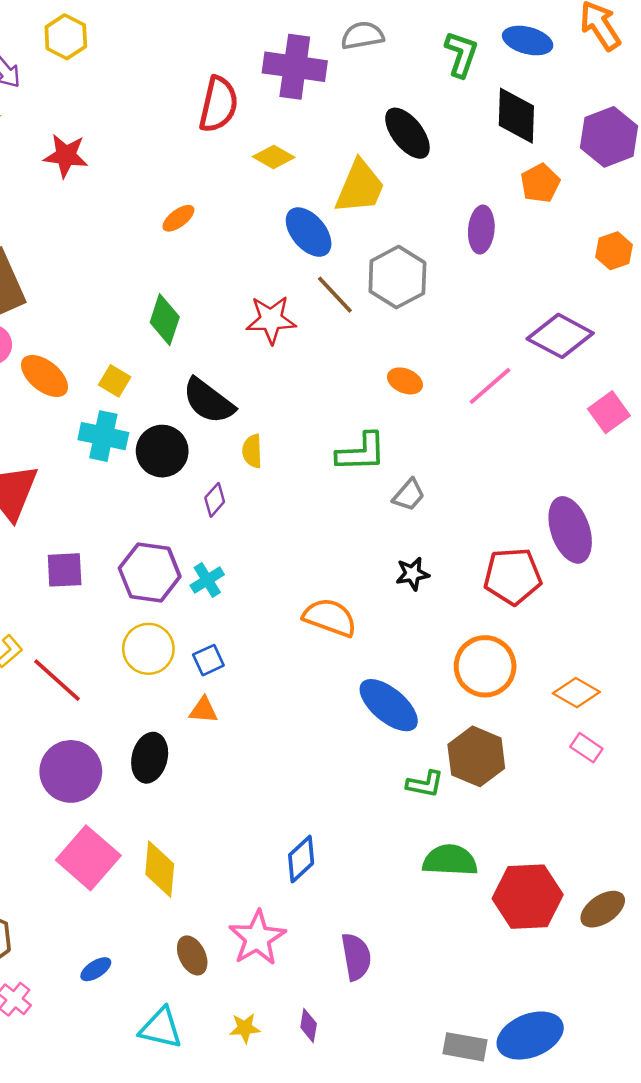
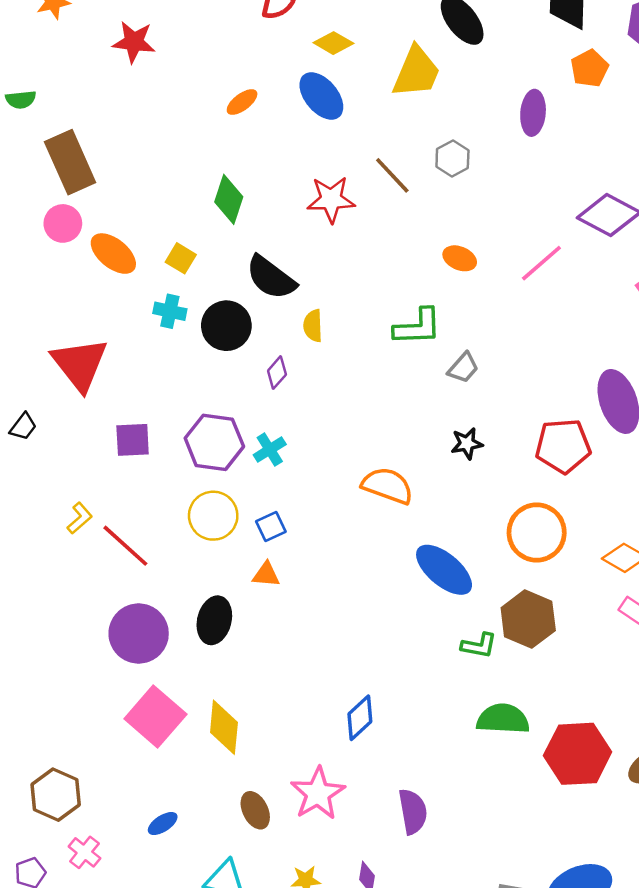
blue ellipse: (309, 232) -> (321, 96), moved
gray hexagon: (397, 277) -> (452, 159), size x0.6
cyan cross: (103, 436) -> (170, 311), size x0.7

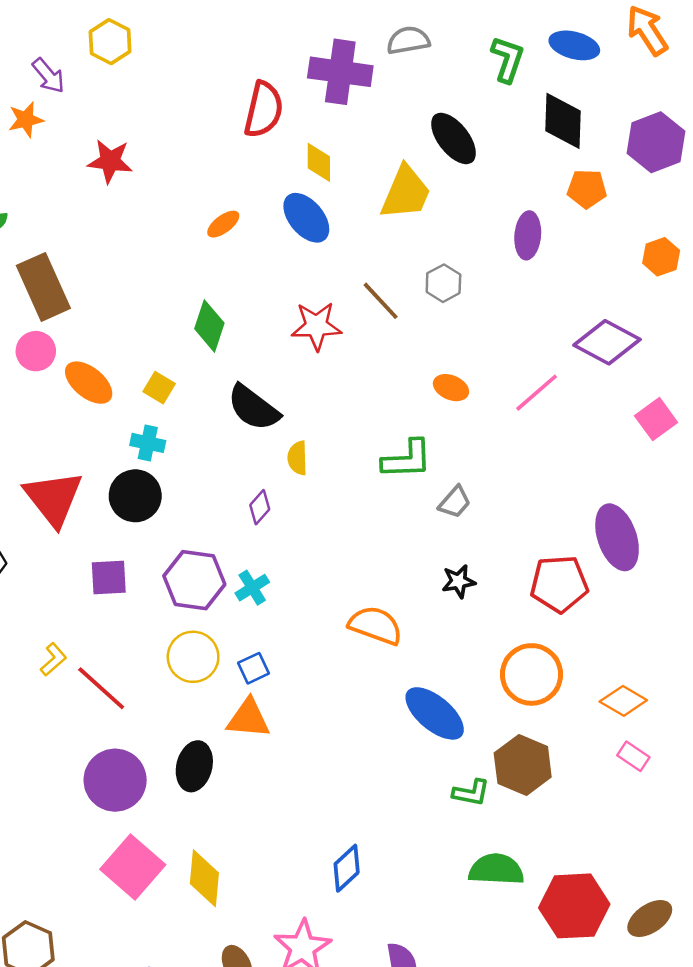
yellow diamond: (333, 43) -> (319, 162), turned 60
orange pentagon: (590, 68) -> (587, 189), turned 30
black circle: (226, 326) -> (135, 496), moved
orange triangle: (266, 575) -> (248, 718), size x1.5

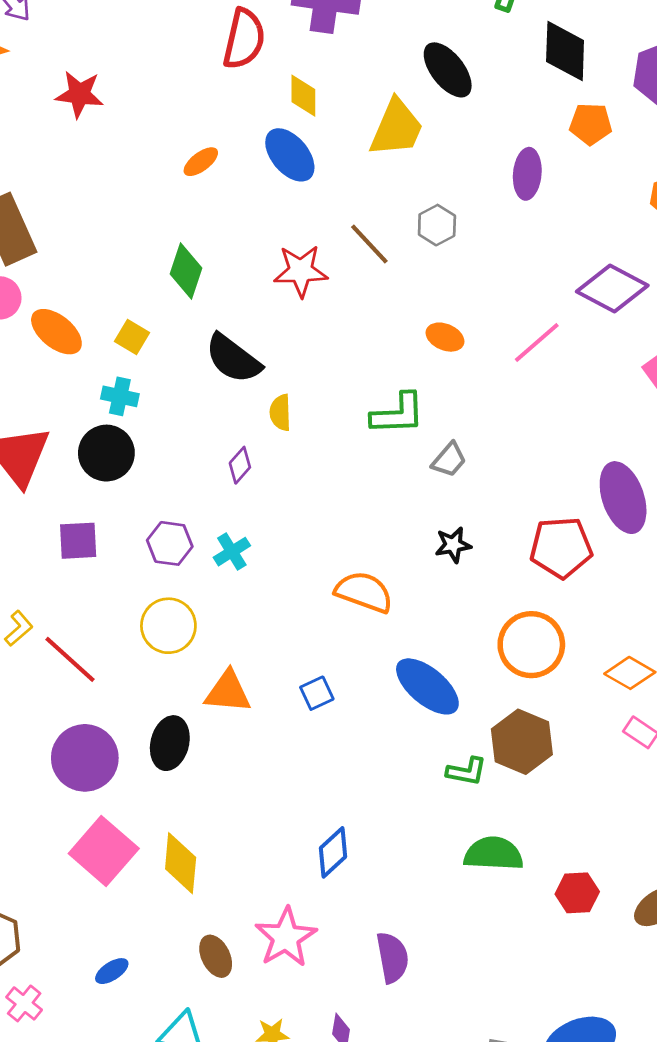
purple hexagon: (194, 580) -> (170, 543), size x0.7
blue square: (253, 668) -> (317, 693), moved
red hexagon: (574, 906) -> (577, 893), size x0.6

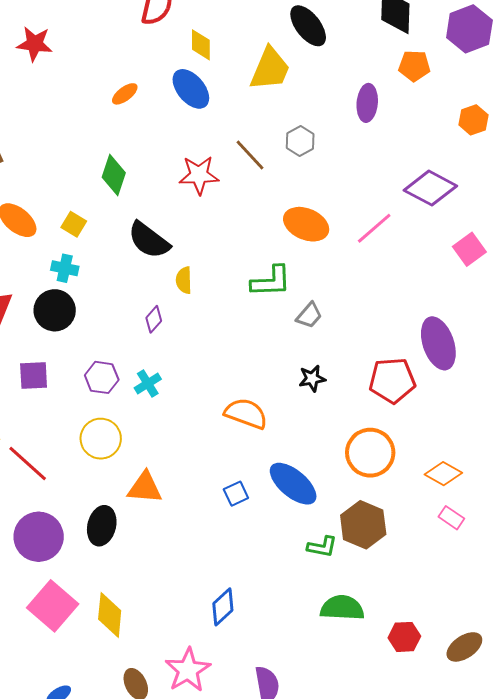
orange ellipse: (445, 337) -> (306, 224), size x1.6
blue square: (317, 693) -> (236, 494), moved

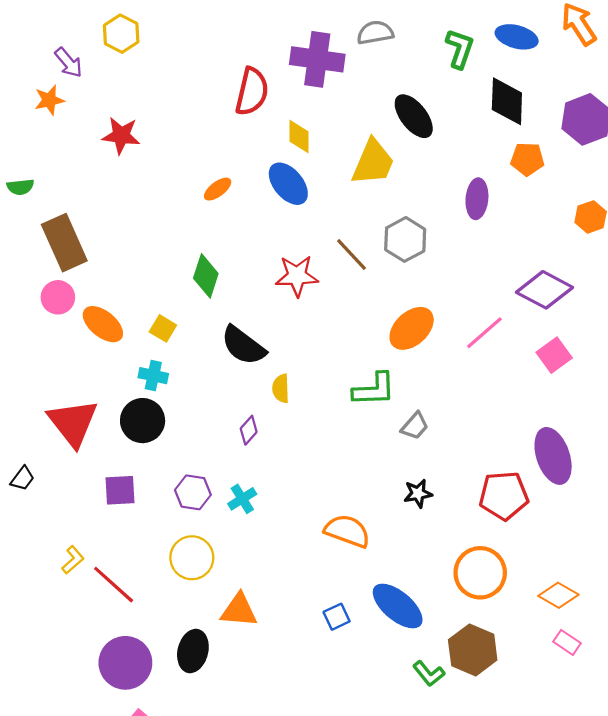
gray hexagon: (300, 141) -> (405, 239), size x1.4
orange ellipse: (306, 224) -> (412, 328), turned -66
pink square: (469, 249) -> (554, 355), moved
green L-shape: (322, 547) -> (429, 674), turned 40

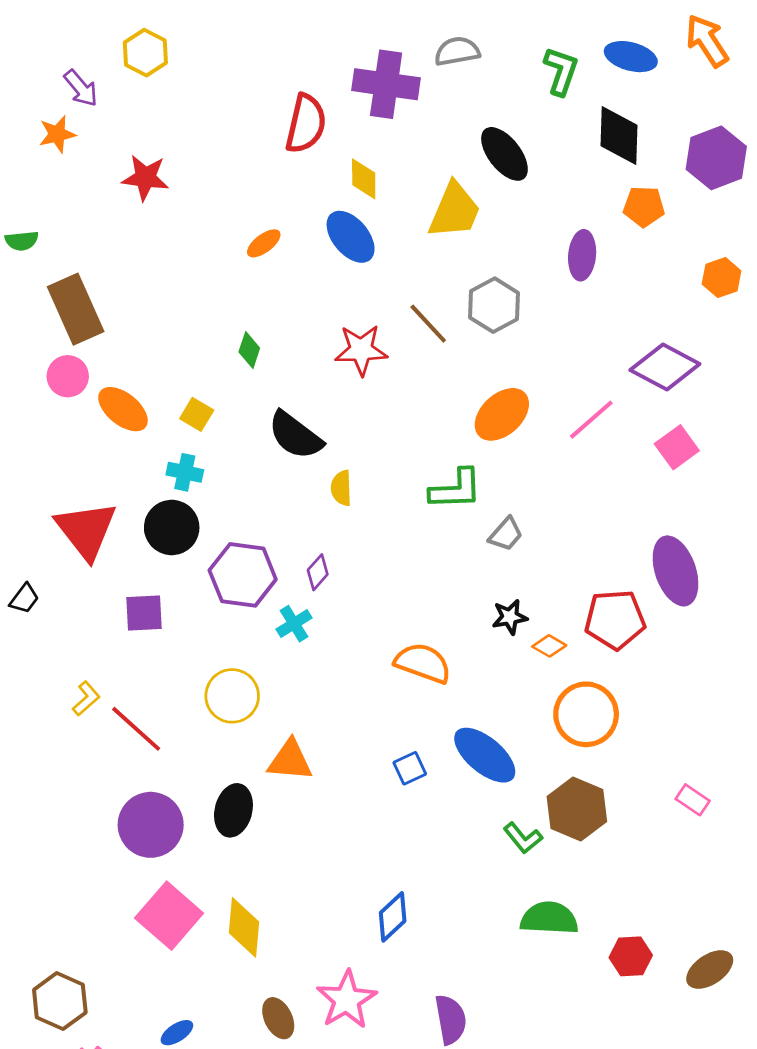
green diamond: (206, 276) -> (249, 350), size x0.7
purple diamond: (249, 430) -> (318, 572), moved
purple hexagon: (193, 492) -> (243, 575), moved, size x1.5
orange diamond: (558, 595) -> (549, 646), moved, size x0.7

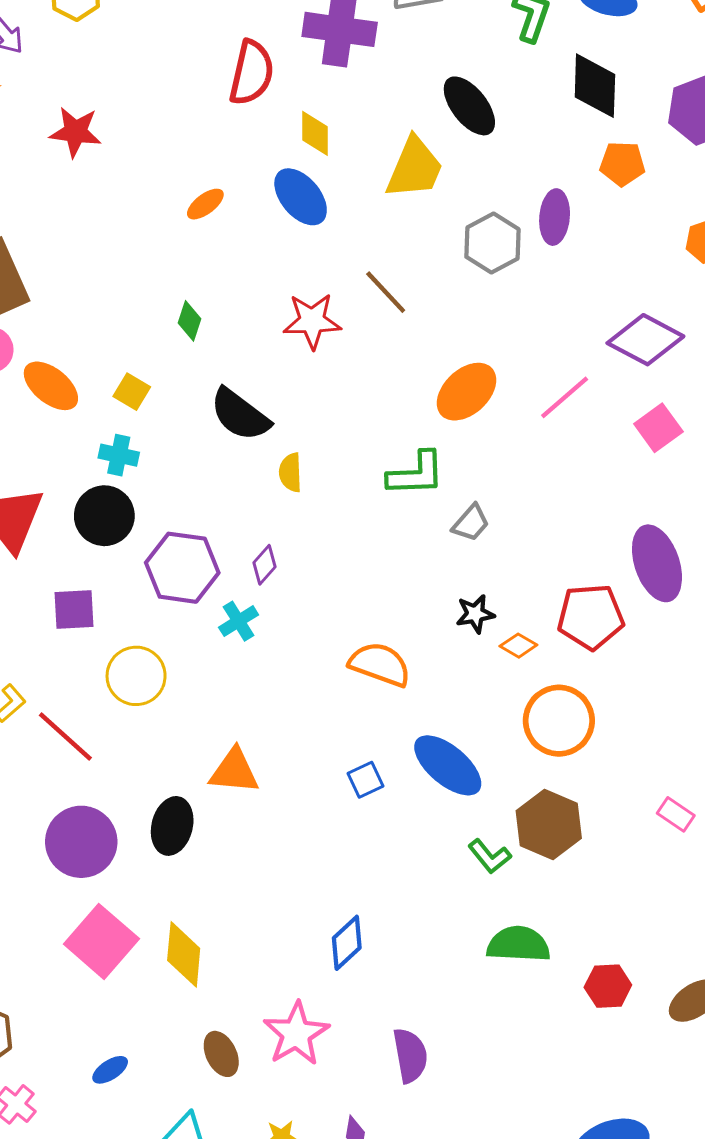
gray hexagon: (494, 305) -> (492, 243), moved
yellow circle: (232, 696) -> (136, 676), moved

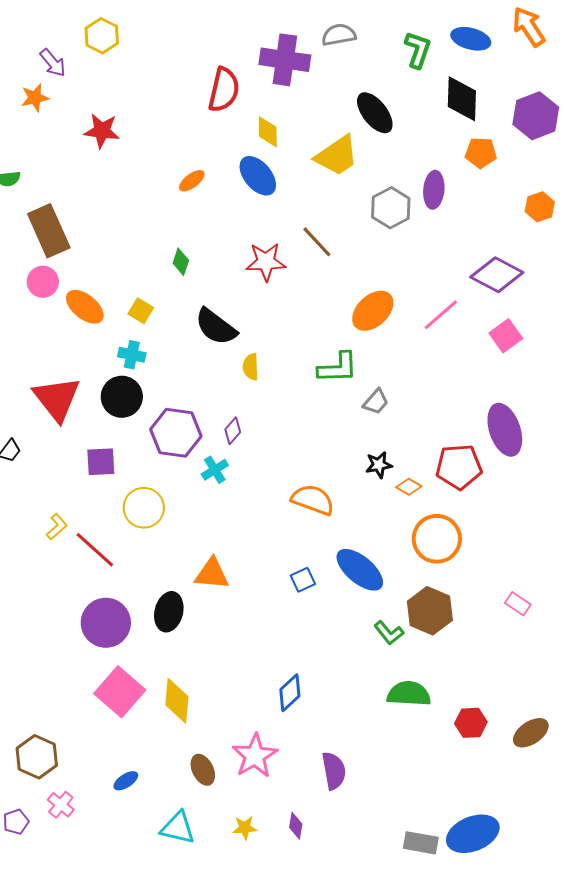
yellow trapezoid: (415, 168) -> (337, 156), turned 33

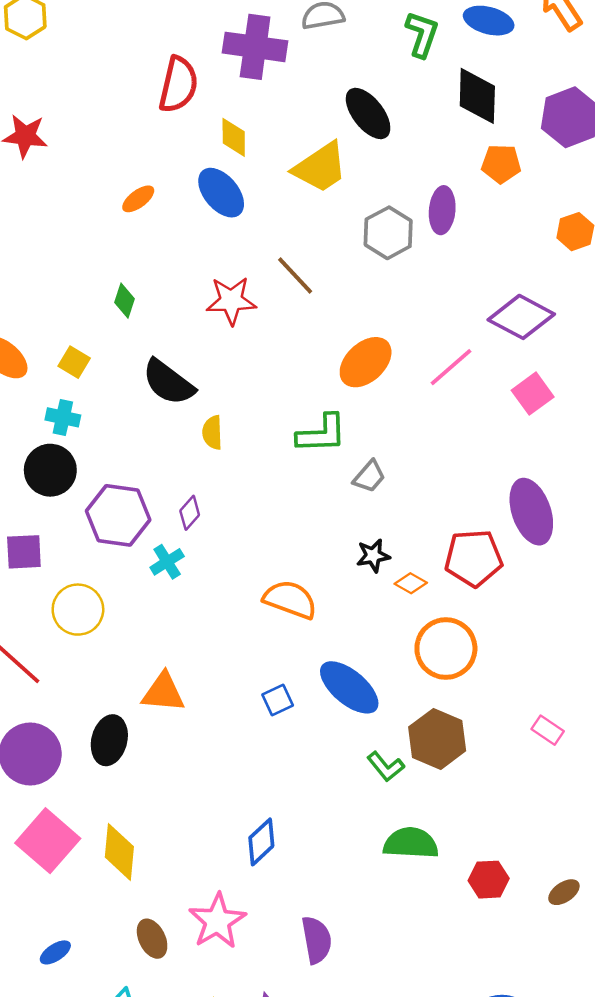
brown ellipse: (531, 733) -> (564, 892), size x0.7

